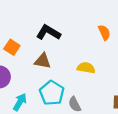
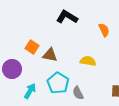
black L-shape: (48, 32) -> (67, 17), moved
orange square: (12, 47) -> (32, 47), moved

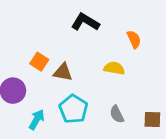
yellow semicircle: (88, 61) -> (114, 68), moved
gray semicircle: (78, 93) -> (117, 114), moved

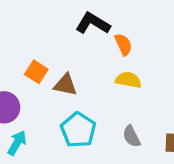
orange semicircle: (134, 39) -> (123, 44), moved
cyan arrow: (37, 120) -> (17, 143), moved

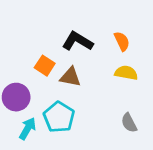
black L-shape: (93, 23) -> (78, 41), moved
cyan pentagon: (78, 130) -> (59, 117), moved

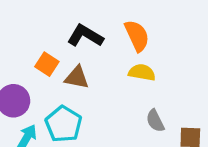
orange semicircle: (122, 41) -> (137, 36), size x1.4
gray semicircle: (129, 123) -> (155, 121), moved

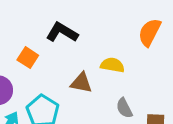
orange semicircle: (137, 36) -> (150, 32), moved, turned -128
brown triangle: (77, 77) -> (81, 83), moved

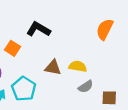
yellow semicircle: (112, 65) -> (78, 66), moved
gray semicircle: (124, 108) -> (86, 87), turned -96

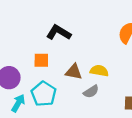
orange square: (13, 48) -> (41, 60), moved, turned -32
gray semicircle: (86, 87) -> (91, 92), moved

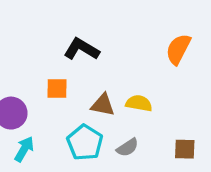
gray semicircle: (91, 92) -> (127, 147), moved
cyan pentagon: (44, 94) -> (85, 143), moved

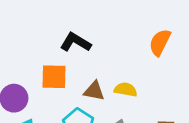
orange square: (57, 88) -> (54, 77), size x1.4

